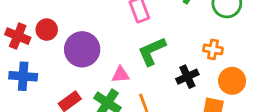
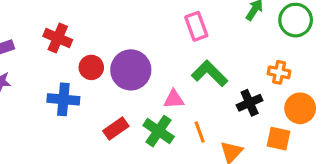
red circle: (47, 30) -> (91, 67), moved
red cross: (18, 36) -> (58, 38), moved
green L-shape: (152, 51) -> (210, 73), turned 68

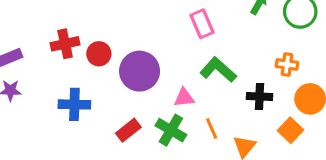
red cross: (58, 38) -> (65, 44), turned -32
red circle: (91, 67) -> (99, 54), moved
black cross: (250, 103) -> (260, 96), turned 30
orange square: (279, 139) -> (290, 130), turned 35

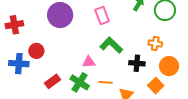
red circle: (99, 54) -> (36, 51), moved
purple circle: (140, 71) -> (60, 15), moved
orange line: (212, 129) -> (106, 82), turned -64

